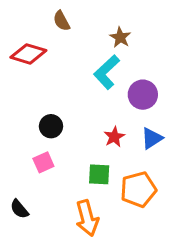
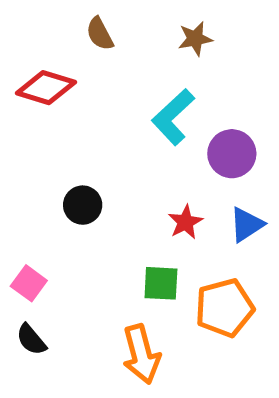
brown star: (120, 37) -> (195, 39), moved, turned 30
pink square: (43, 162) -> (29, 283), moved, turned -30

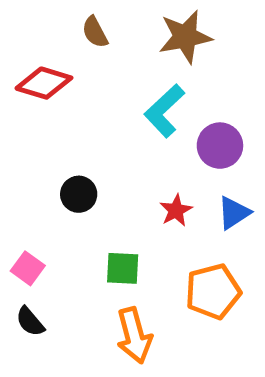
brown star: (195, 39) -> (185, 37), size x1.6
green square: (161, 283) -> (123, 268), moved

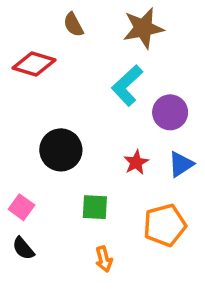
black circle: (79, 194) -> (61, 150), size x1.5
orange arrow: (134, 335) -> (104, 259), size x0.6

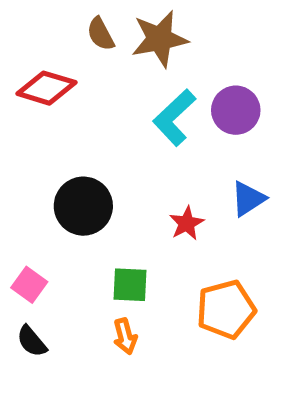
brown star: (143, 28) -> (160, 39), moved
purple circle: (170, 112) -> (236, 110), moved
blue triangle: (181, 164) -> (248, 199), moved
orange arrow: (104, 259) -> (125, 336), moved

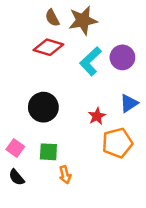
red diamond: (46, 88) -> (48, 47), moved
green square: (130, 285) -> (48, 152), moved
orange pentagon: (226, 309) -> (117, 143), moved

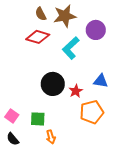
purple circle: (122, 57) -> (96, 30), moved
blue triangle: (129, 103) -> (101, 81), turned 42
black circle: (43, 107) -> (53, 84), moved

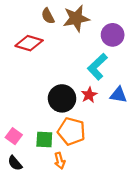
red diamond: (38, 37) -> (29, 43), moved
cyan L-shape: (71, 48) -> (97, 67), moved
red star: (76, 91) -> (89, 95), moved
orange pentagon: (92, 112) -> (71, 131), moved, turned 30

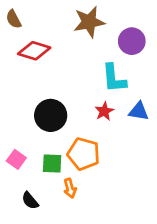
brown semicircle: (48, 16) -> (14, 19), moved
cyan L-shape: (97, 67) -> (114, 78), turned -52
black circle: (62, 98) -> (51, 115), moved
black semicircle: (15, 163) -> (30, 201), moved

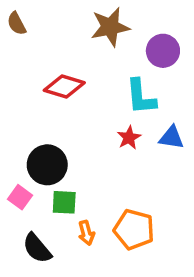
red diamond: (34, 51) -> (64, 87), moved
black circle: (51, 115) -> (47, 165), moved
orange pentagon: (84, 154) -> (134, 230), moved
black semicircle: (30, 201) -> (37, 248), size x1.4

